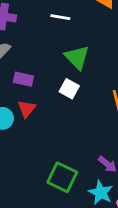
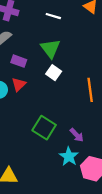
green triangle: (77, 57) -> (50, 48), moved
green square: (62, 177) -> (44, 128), moved

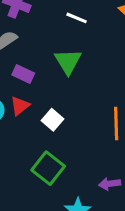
white square: (54, 73) -> (52, 120), moved
purple arrow: (77, 135) -> (110, 184), moved, turned 120

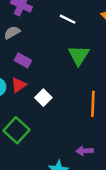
green triangle: (68, 61) -> (79, 55), moved
green square: (48, 168) -> (16, 130), moved

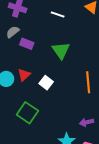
green triangle: (79, 55) -> (61, 50), moved
purple rectangle: (23, 60) -> (27, 44), moved

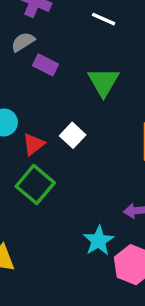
red triangle: (24, 75) -> (33, 144), moved

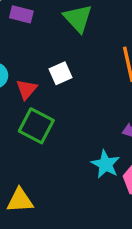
white square: (73, 135) -> (61, 73), turned 35

